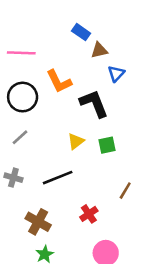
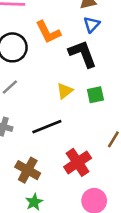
blue triangle: (116, 74) -> (92, 24), moved
red cross: (89, 214) -> (78, 162), size x1.5

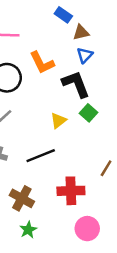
green square: (95, 95) -> (88, 113), moved, turned -36
red cross: (78, 162) -> (71, 191), turned 32

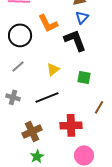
green square: (88, 113) -> (84, 77), moved, turned -32
yellow triangle: (58, 120) -> (53, 69), moved
brown cross: (22, 198) -> (32, 131), turned 36

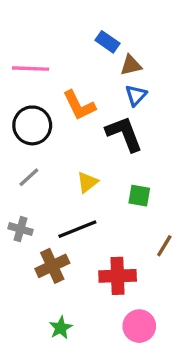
brown cross: (32, 131) -> (52, 266), moved

